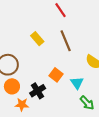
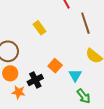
brown line: (66, 41) -> (85, 23), moved

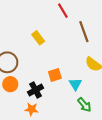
orange square: (55, 66) -> (55, 75), turned 32
orange star: (18, 92) -> (31, 109), moved

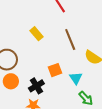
brown line: (84, 32) -> (70, 39), moved

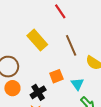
yellow rectangle: (36, 34) -> (37, 40), size x1.5

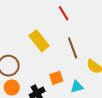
cyan triangle: (77, 84) -> (77, 87), turned 48

